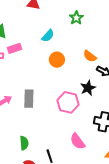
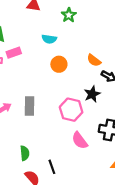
green star: (76, 18) -> (69, 15), moved
cyan semicircle: (48, 36) -> (49, 39), turned 56
pink semicircle: (78, 141) -> (80, 140), moved

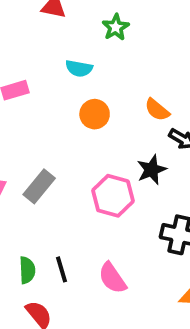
gray rectangle: (30, 106) -> (39, 186), turned 36
pink semicircle: (80, 140) -> (112, 278), moved
black line: (52, 167) -> (62, 269), moved

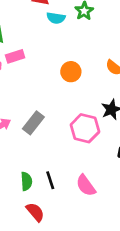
cyan semicircle: (79, 68) -> (56, 18), moved

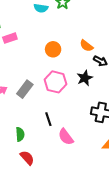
pink hexagon: (85, 128) -> (55, 82), moved
black line: (50, 180) -> (48, 119), moved

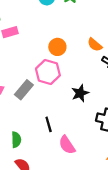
black star: (85, 78) -> (80, 93), moved
pink hexagon: (55, 82) -> (48, 72), moved

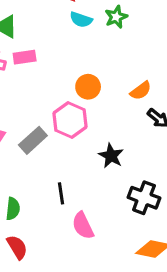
orange semicircle: (95, 45) -> (141, 91), turned -84
black star: (80, 93) -> (111, 156), turned -30

